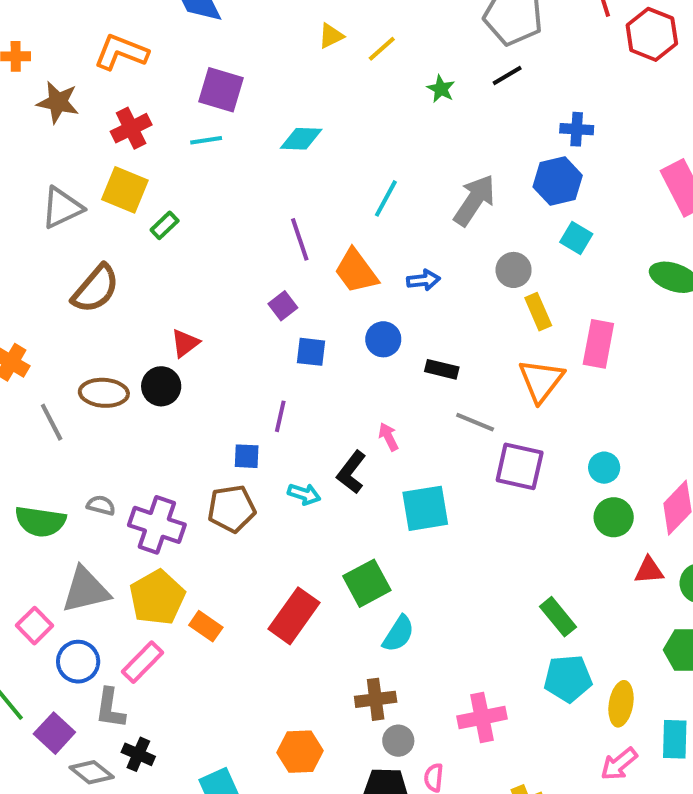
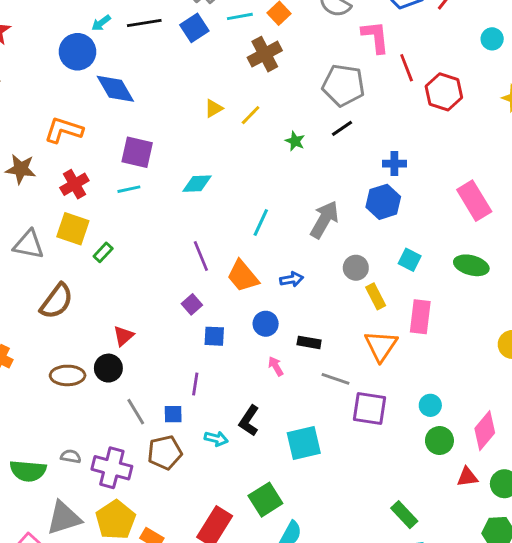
gray triangle: (62, 208) -> (29, 245), turned 40
cyan square: (576, 238) -> (410, 260), moved
gray line: (52, 422) -> (136, 412), moved
pink arrow: (388, 437) -> (276, 366), moved

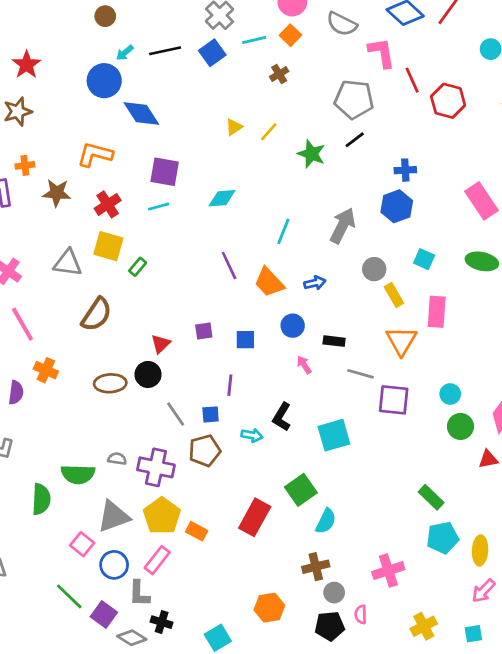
brown cross: (265, 54) -> (279, 74), size x0.6
green star: (295, 141) -> (311, 154), size x1.5
purple square: (192, 304) -> (204, 331), moved, turned 36

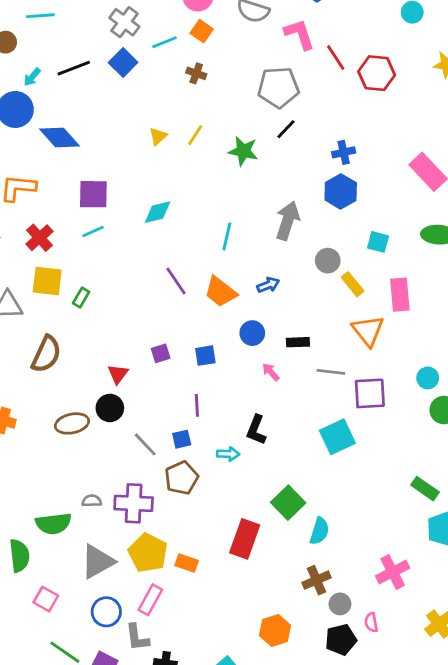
brown cross: (279, 74) -> (196, 73), turned -30
cyan square: (334, 435) -> (337, 437), moved
pink square: (82, 544) -> (46, 599), moved

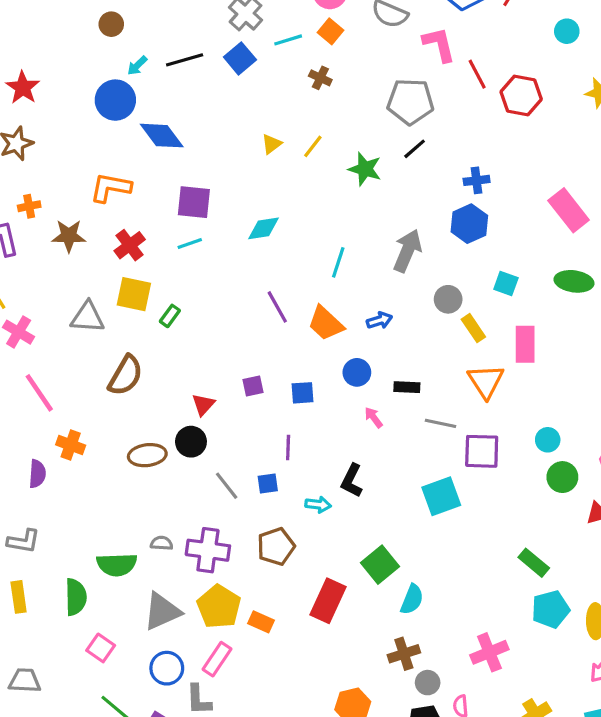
brown pentagon: (181, 478) -> (276, 546), moved

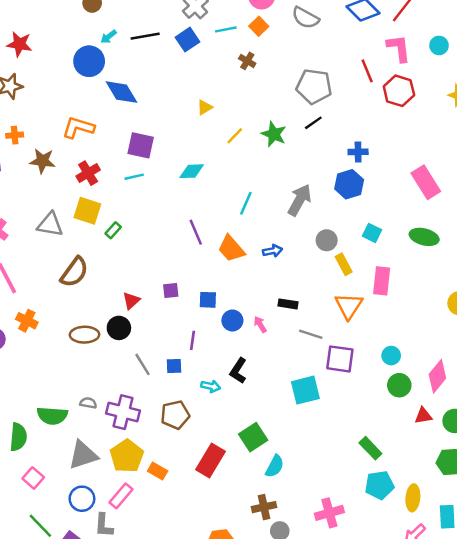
pink L-shape: (439, 44) -> (399, 48), moved
red star: (23, 88) -> (19, 44), turned -30
yellow line: (313, 146) -> (235, 136), moved
blue circle: (357, 372) -> (232, 321), moved

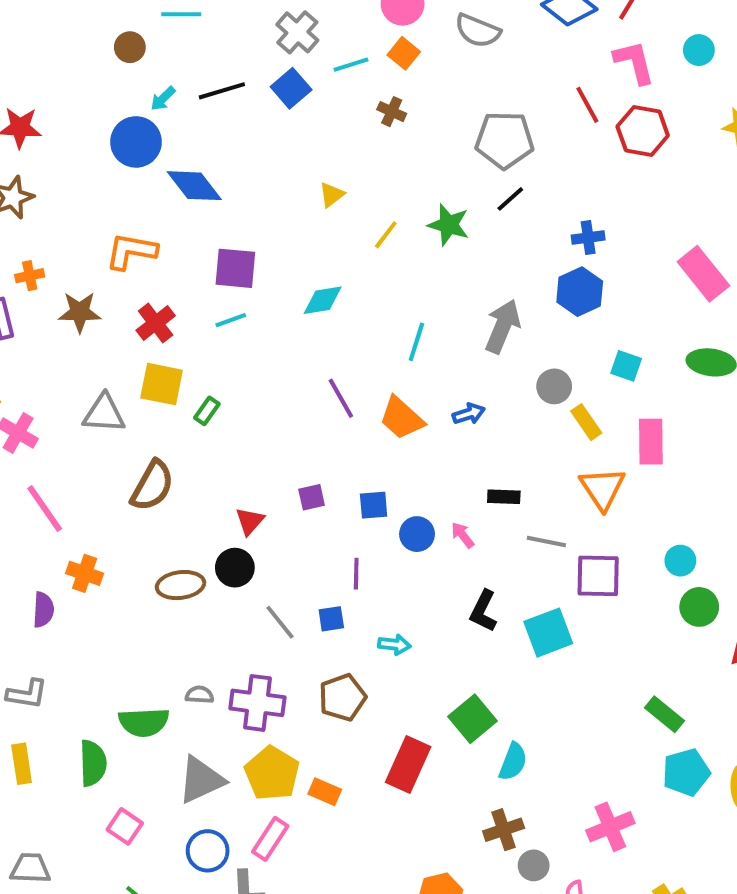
black L-shape: (238, 371) -> (483, 611), moved

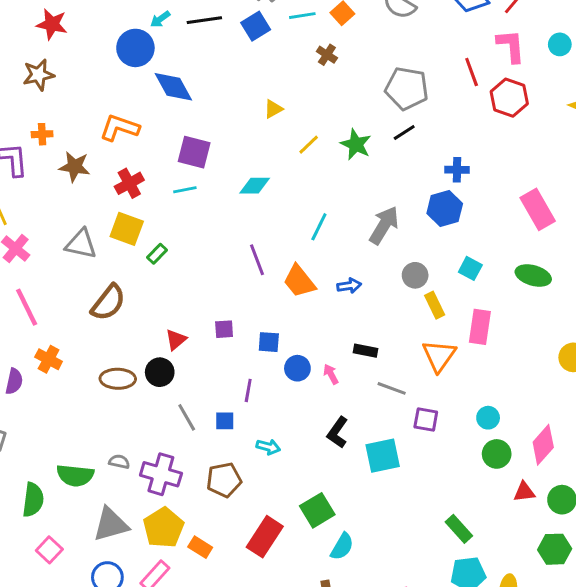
purple square: (598, 576) -> (426, 420), size x0.7

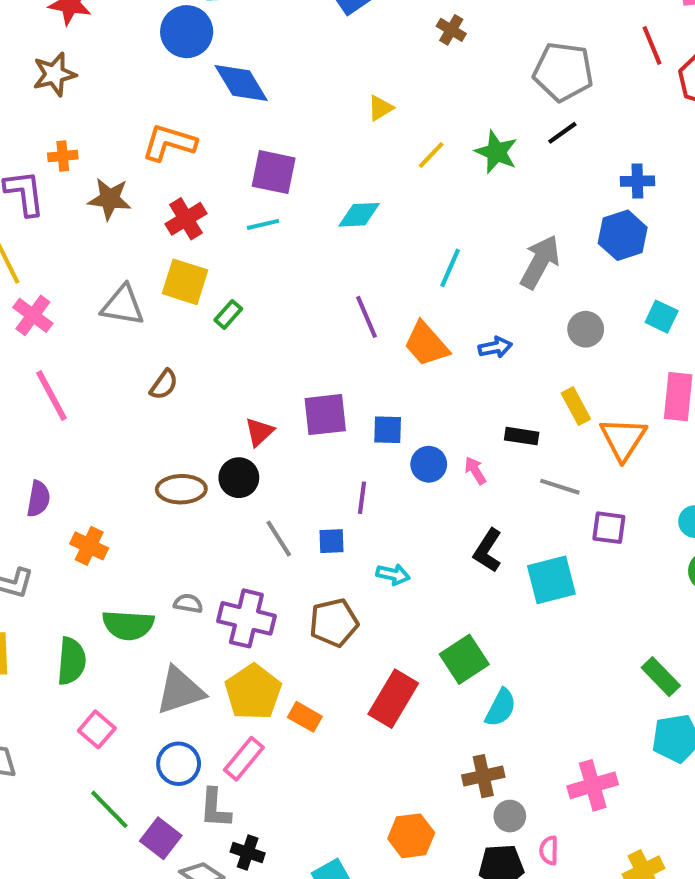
brown semicircle: (108, 303) -> (164, 385), size x0.6
yellow rectangle: (435, 305) -> (576, 406), moved
purple square: (224, 329) -> (325, 415), size x1.6
orange cross: (49, 359) -> (89, 546), moved

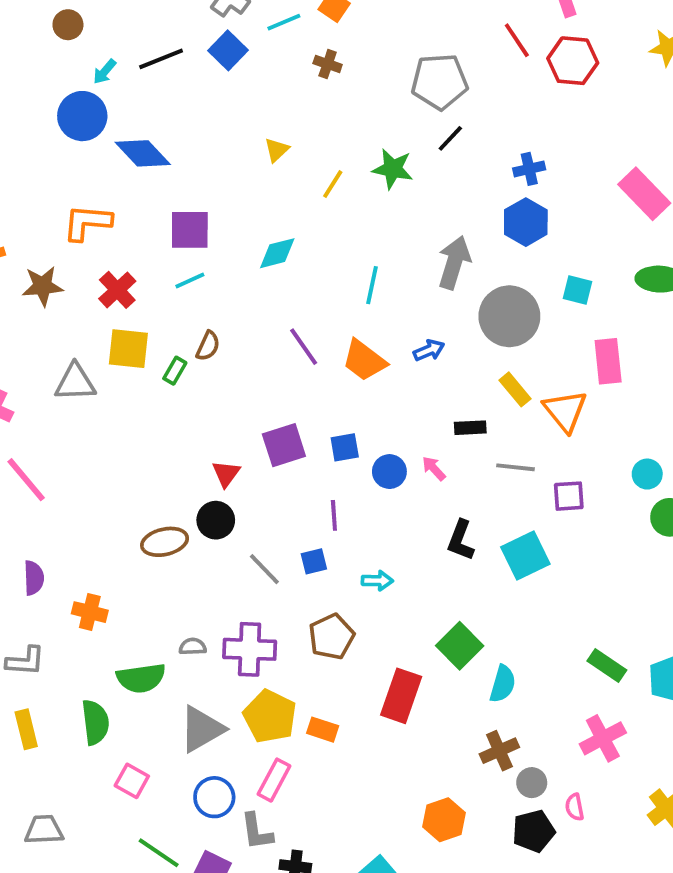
gray circle: (586, 329) -> (509, 316), size x1.8
brown semicircle: (164, 385) -> (208, 346), moved
green rectangle: (661, 677) -> (607, 666), moved

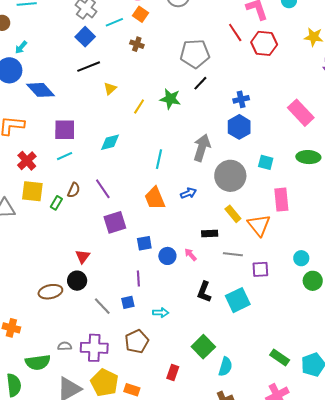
black line: (161, 59) -> (89, 67), moved
purple line: (304, 347) -> (103, 189), moved
orange trapezoid: (364, 360) -> (155, 198), turned 30
purple square: (284, 445) -> (115, 222), moved
red rectangle: (401, 696) -> (173, 372), size x0.6

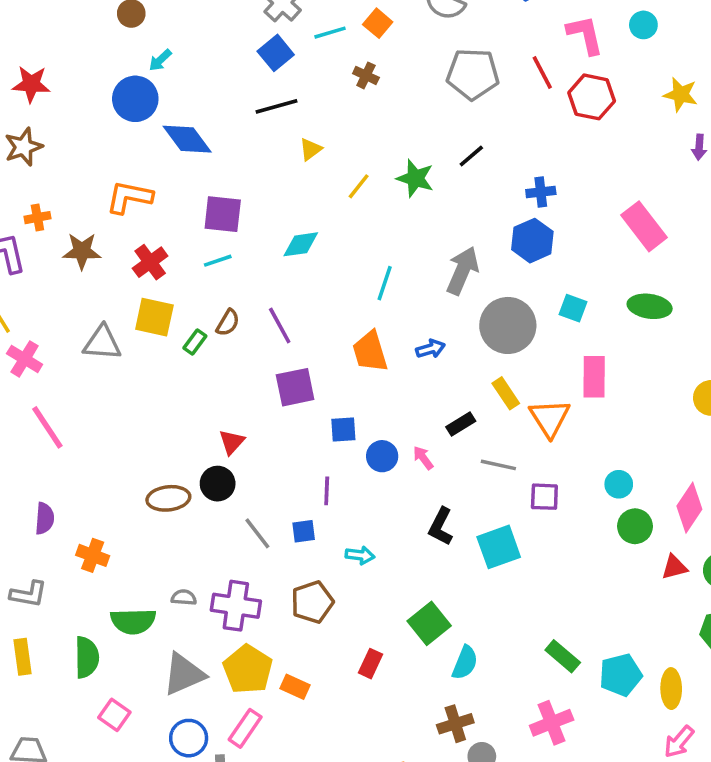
gray pentagon: (195, 54) -> (473, 74), moved
black rectangle: (210, 233) -> (461, 424), turned -35

